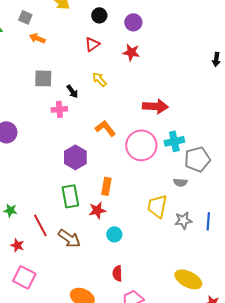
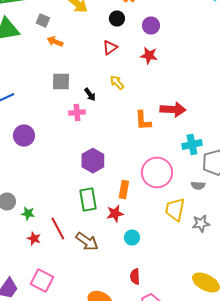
orange L-shape: (105, 128) -> (143, 120), moved, turned -145
pink circle: (141, 145) -> (157, 172), moved
red star: (17, 245) -> (34, 238), moved

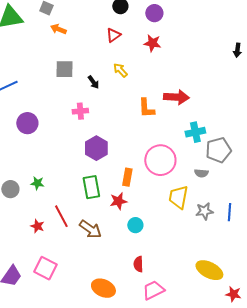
pink cross: (77, 112) -> (80, 111), moved
green star: (28, 214) -> (37, 183), moved

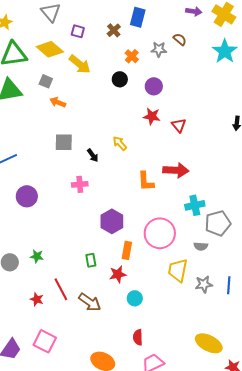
red triangle: (113, 35) -> (179, 125), moved, turned -35
purple hexagon: (96, 148) -> (112, 221), moved
green rectangle: (91, 187) -> (91, 260), size x0.6

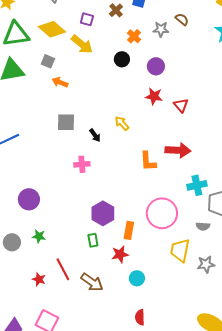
purple square: (78, 31) -> (87, 19), moved
purple circle: (27, 196) -> (29, 199), moved
purple hexagon: (112, 221) -> (103, 213), moved

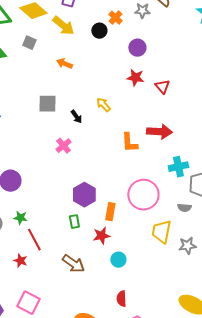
black circle: (122, 59) -> (99, 31), moved
orange arrow: (60, 82) -> (64, 64), moved
pink cross: (82, 164) -> (63, 146), turned -35
red line: (63, 269) -> (34, 240), moved

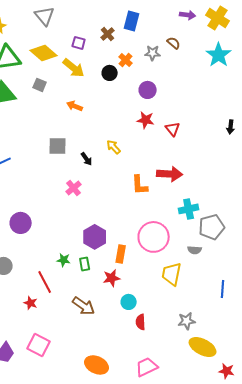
green star: (20, 218) -> (64, 260), moved
gray star: (187, 246) -> (187, 321), moved
red semicircle: (121, 299) -> (141, 322), moved

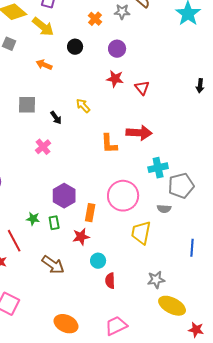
black circle: (110, 73) -> (75, 47), moved

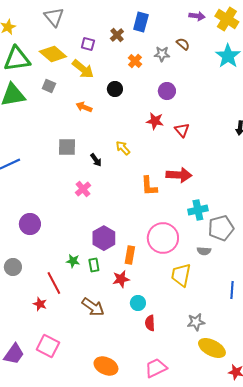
purple circle: (117, 49) -> (167, 91), moved

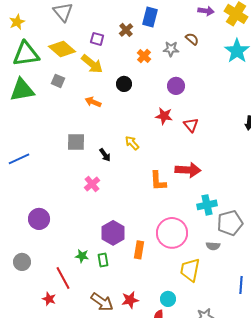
red star: (121, 279) -> (130, 300), moved
cyan circle: (138, 303) -> (168, 299), moved

